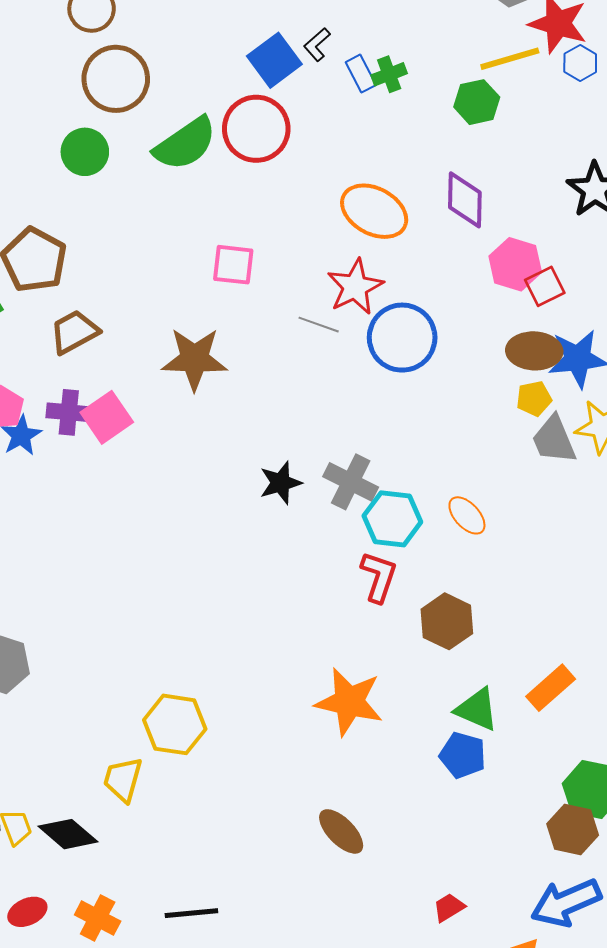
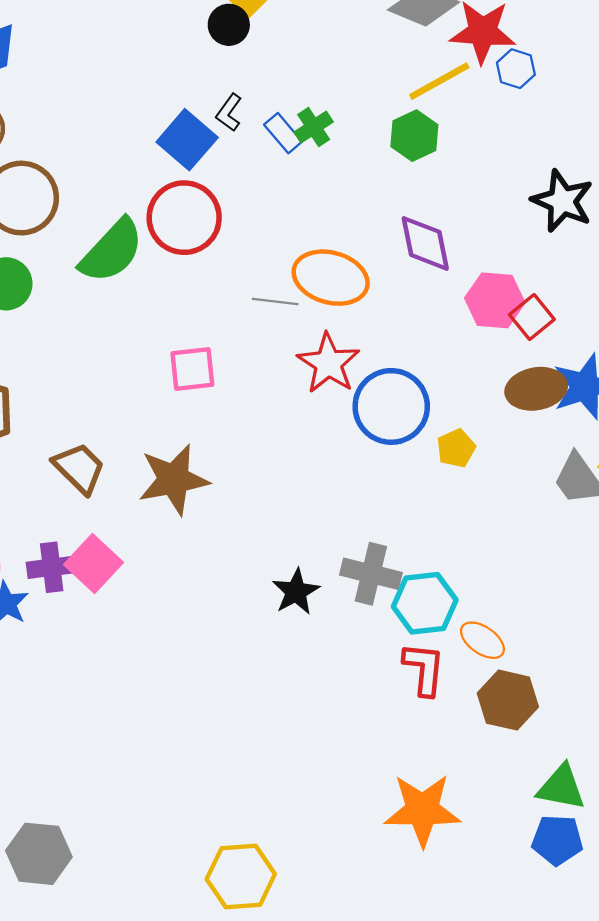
gray line: (319, 325) -> (275, 302), moved
brown trapezoid: (74, 332) -> (79, 468), moved, turned 86
yellow pentagon: (534, 399) -> (456, 448), moved
orange ellipse: (467, 515) -> (482, 640), moved

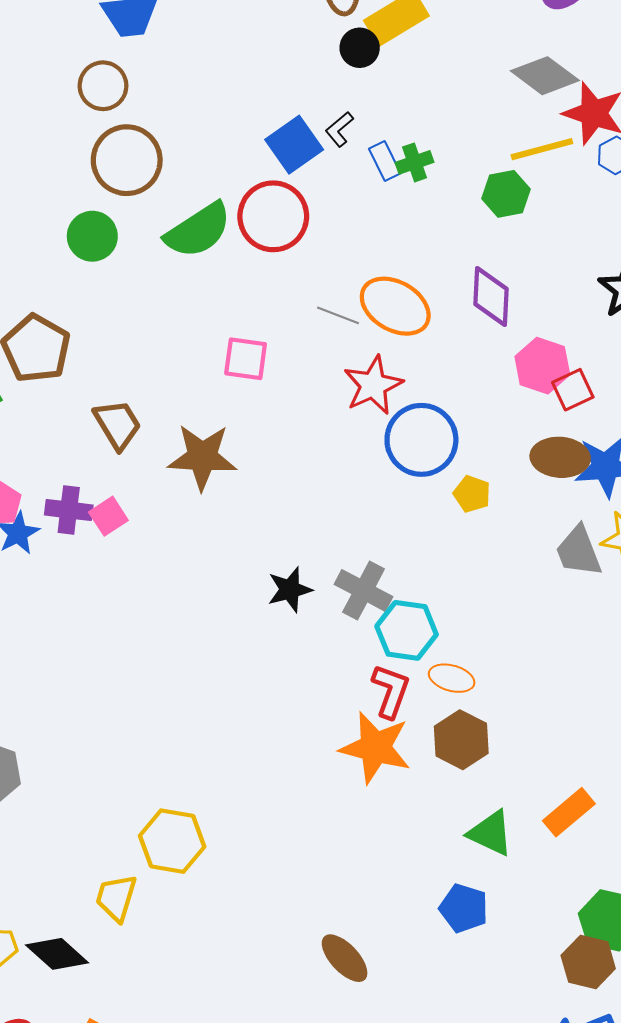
yellow pentagon: (456, 448) -> (472, 494), turned 30
pink square: (93, 563) -> (108, 516), size x0.7
orange ellipse: (482, 640) -> (452, 678), turned -33
orange star: (422, 810) -> (375, 748), moved
blue pentagon: (557, 840) -> (464, 908), moved

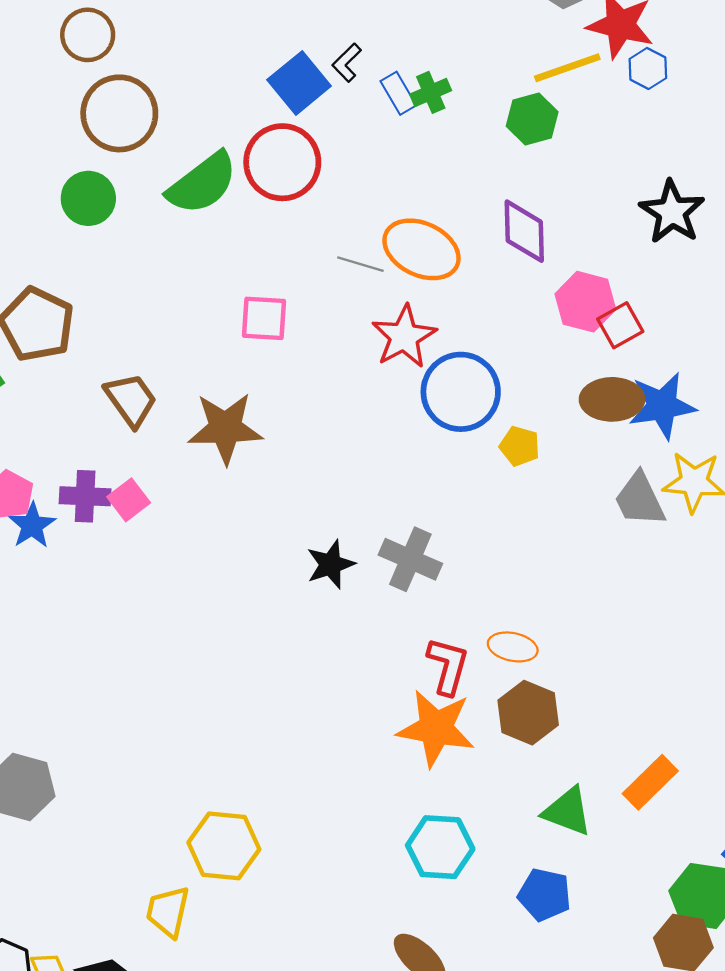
cyan hexagon: (407, 630) -> (440, 847), moved

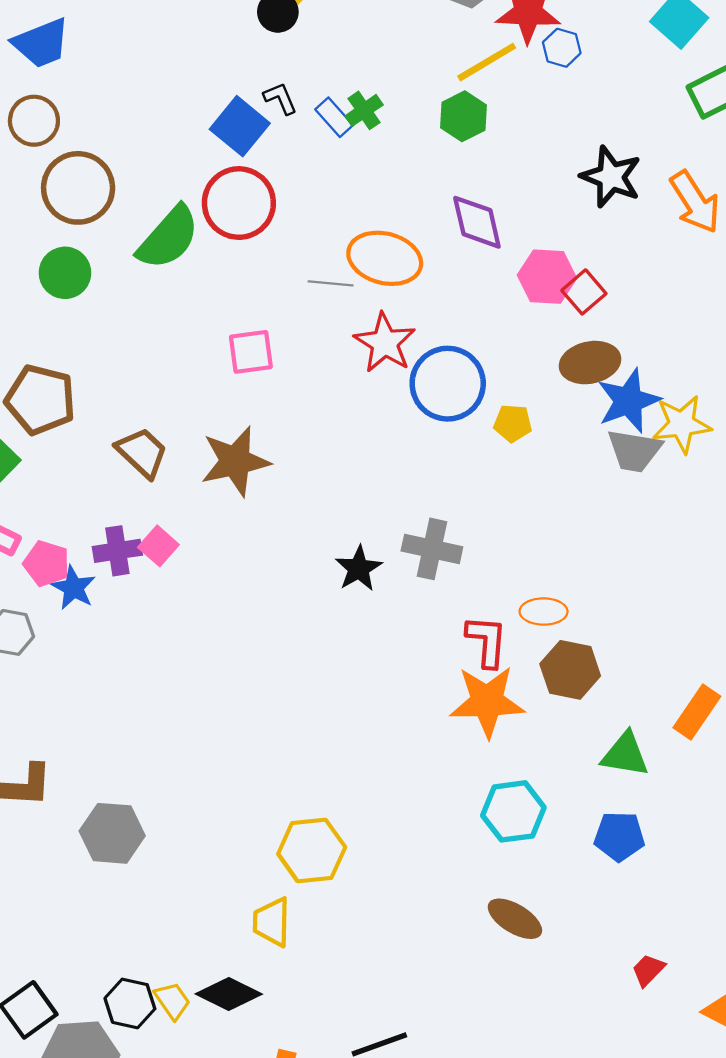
black L-shape: (347, 63) -> (280, 98), turned 123
blue star: (662, 406) -> (629, 401), moved
gray trapezoid: (640, 499) -> (634, 451), turned -44

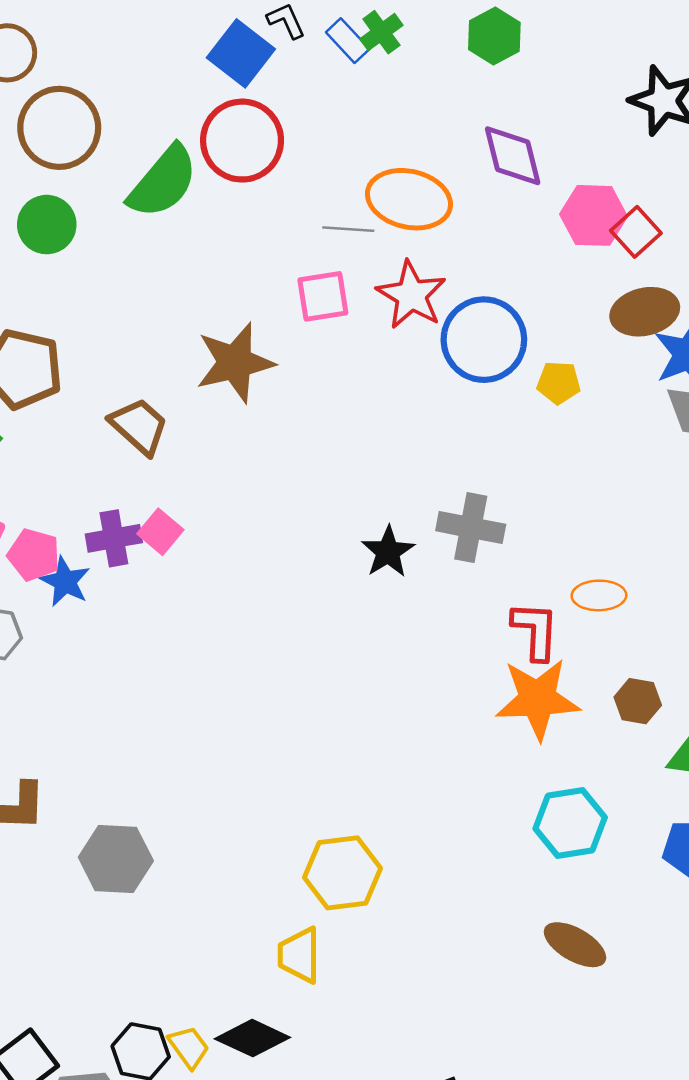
pink square: (251, 352) -> (323, 296), moved
brown star: (235, 461) -> (235, 363), moved
brown hexagon: (570, 670) -> (638, 701), moved, size x0.7

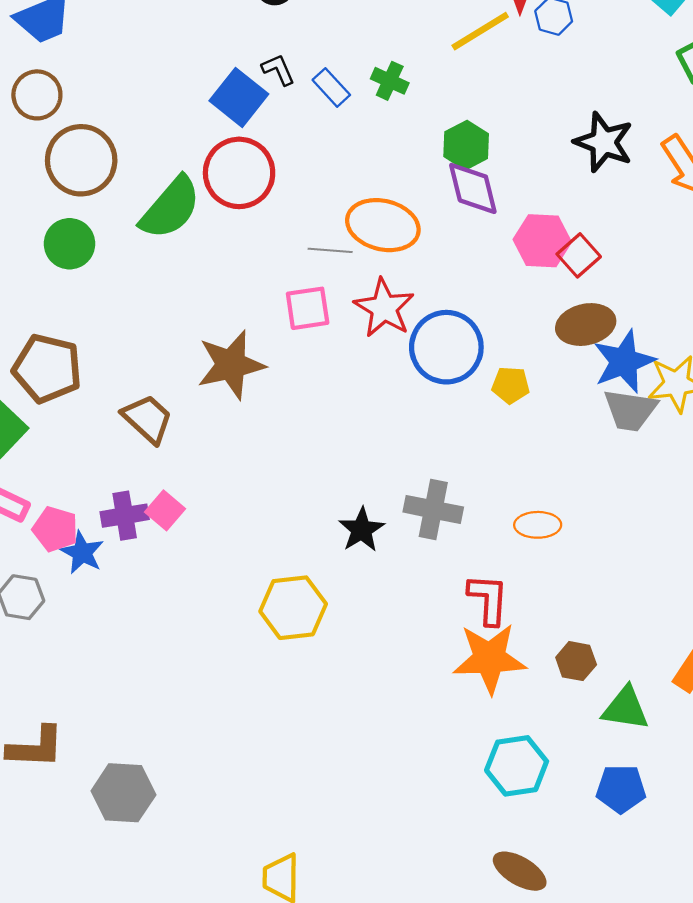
green cross: (381, 32) -> (390, 81), moved, turned -30
green hexagon: (494, 36) -> (466, 145), moved
orange ellipse: (599, 595) -> (538, 525), moved
yellow hexagon: (343, 873) -> (293, 608), moved

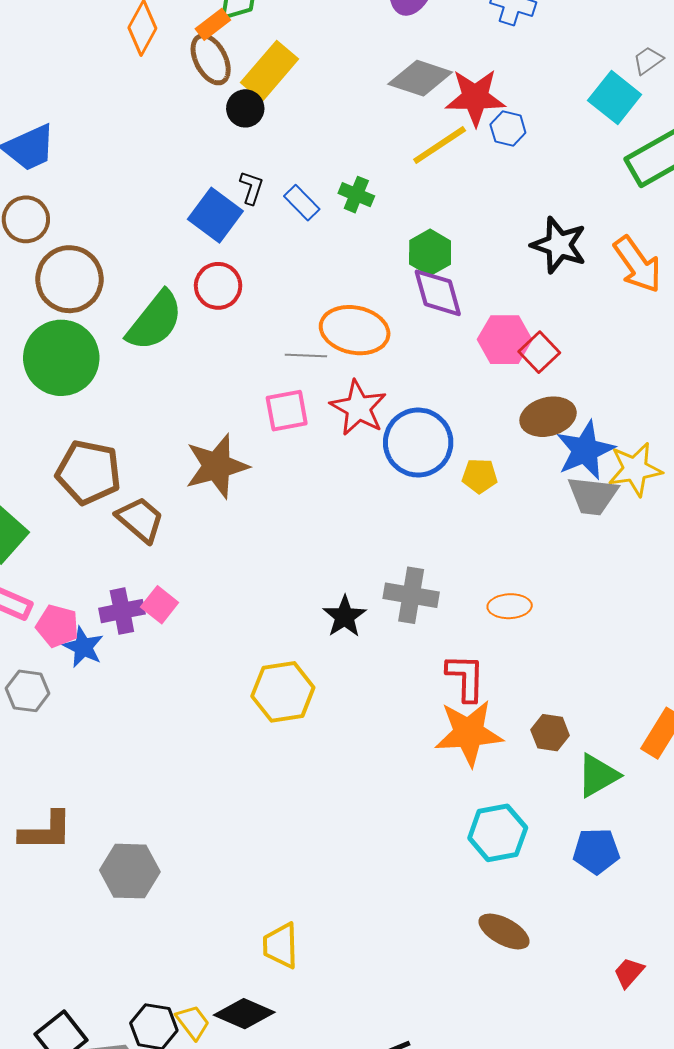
black L-shape: (278, 70) -> (251, 188), turned 44
red circle: (239, 173) -> (218, 286), size x0.7
green circle: (69, 244) -> (61, 358), size x1.6
brown pentagon: (47, 368) -> (89, 472), moved
green triangle: (625, 708) -> (598, 775), turned -36

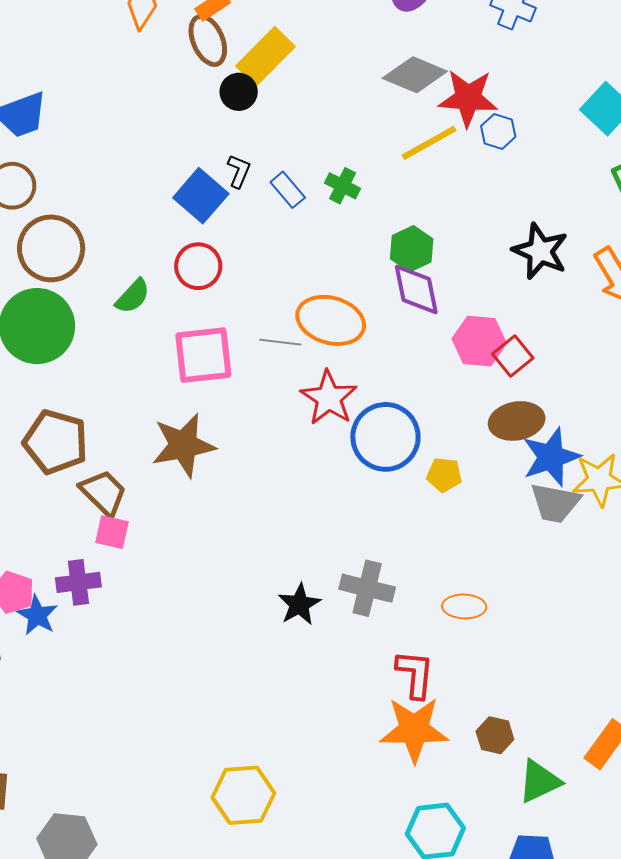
green semicircle: (155, 321) -> (133, 296), size x0.6
pink square: (287, 411) -> (203, 355), moved, size x1.4
pink square: (160, 605) -> (112, 532), moved, turned -30
yellow hexagon: (283, 692) -> (243, 795), moved

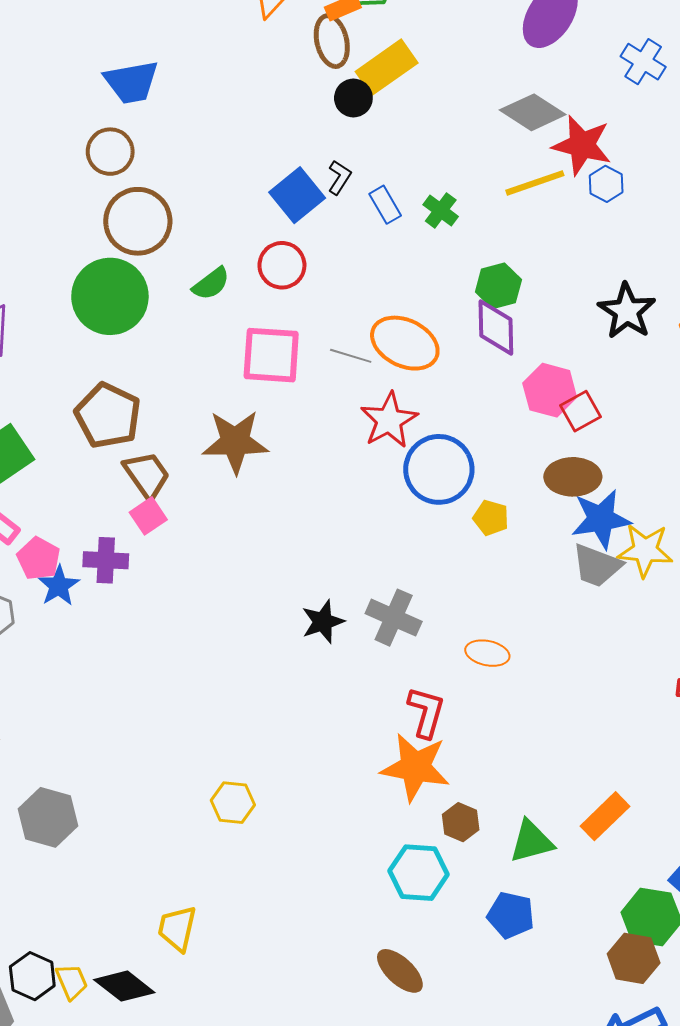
pink square: (112, 532) -> (148, 516), turned 33
brown hexagon: (495, 735) -> (461, 822), moved
yellow hexagon: (243, 795) -> (233, 803), size x0.7

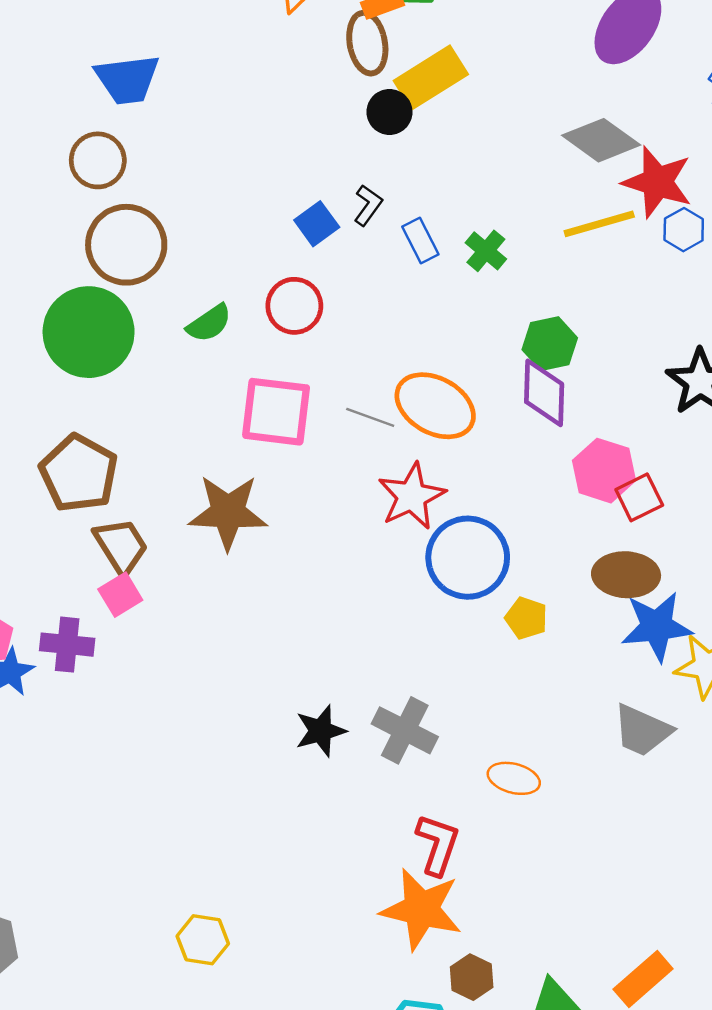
blue square: (297, 195) -> (317, 224), size x0.7
gray trapezoid: (597, 566) -> (642, 730), moved

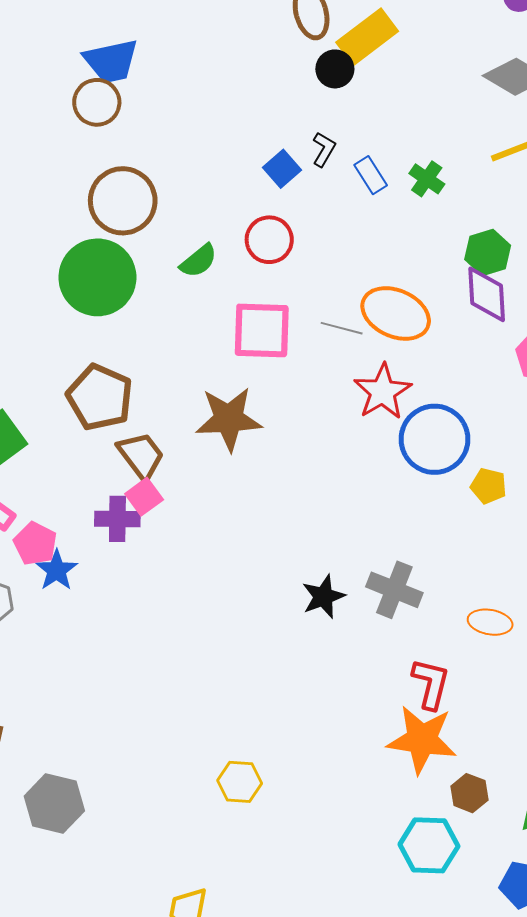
brown circle: (98, 160) -> (97, 102), moved
purple cross: (67, 645) -> (117, 519), moved

